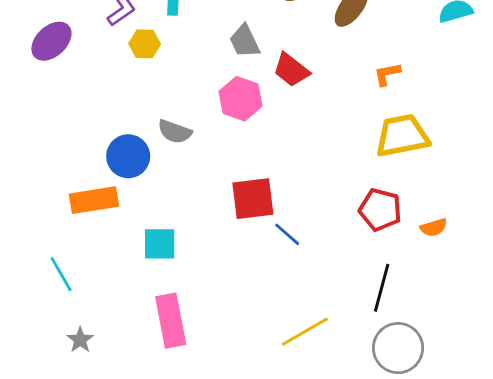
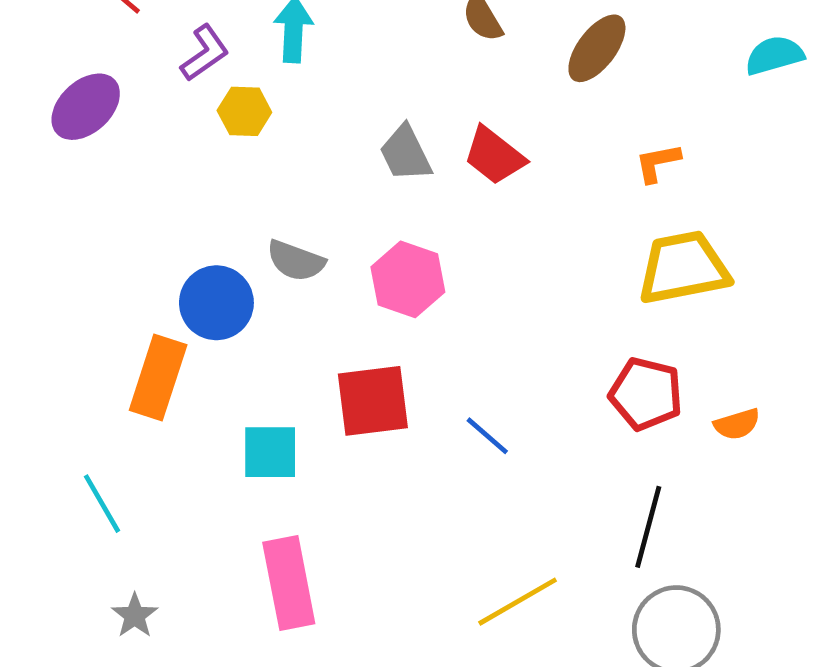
gray trapezoid: (245, 41) -> (406, 153), moved
pink hexagon: (240, 99) -> (408, 279), moved
red square: (253, 199) -> (373, 401), moved
orange rectangle: (94, 200) -> (158, 377), turned -63

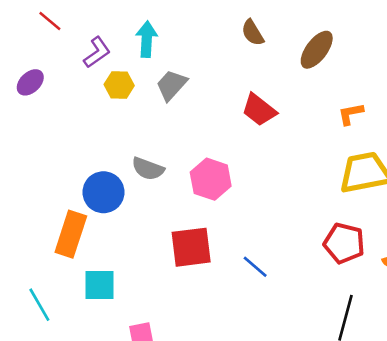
purple ellipse: (86, 107) -> (30, 82), size x0.7
gray trapezoid: (406, 153) -> (171, 85), moved, turned 68
cyan square: (270, 452) -> (100, 285), moved

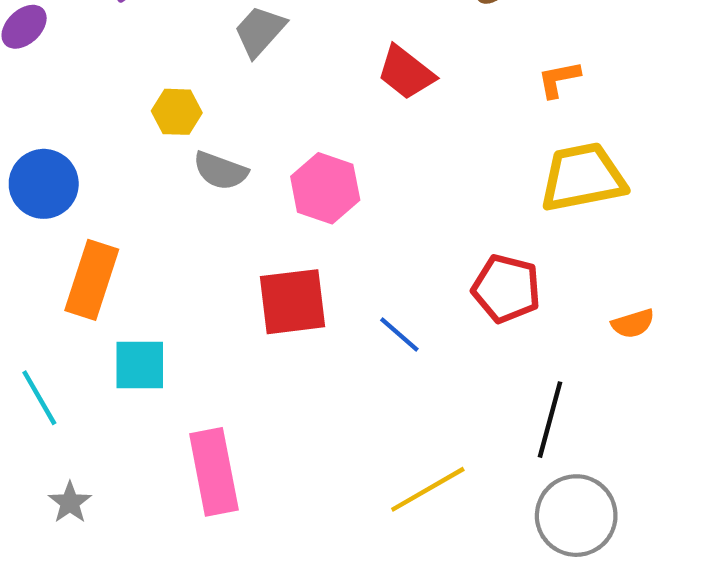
yellow hexagon: (119, 85) -> (177, 112), moved
blue circle: (103, 192) -> (44, 184), moved
red pentagon: (344, 243) -> (506, 289), moved

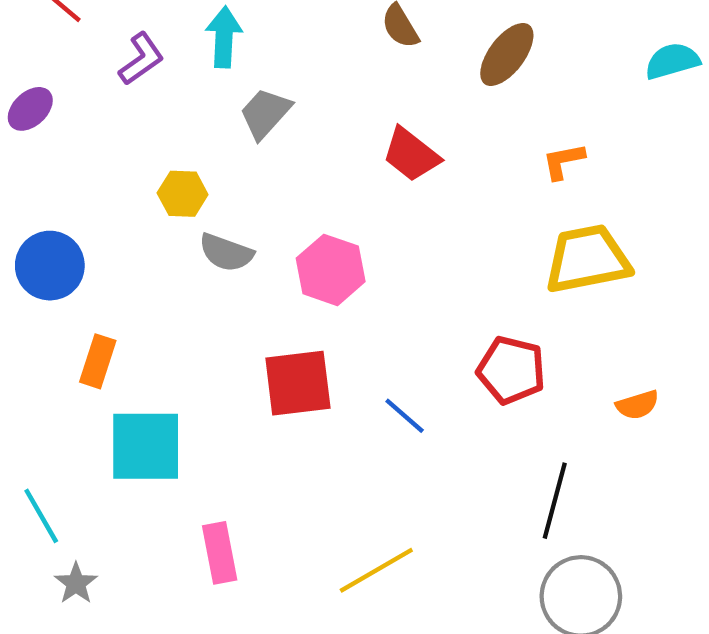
orange rectangle: (92, 280) -> (98, 361), size x0.7
cyan square: (140, 365) -> (146, 446), size x1.4
cyan line: (39, 398) -> (41, 516), moved
pink rectangle: (214, 472) -> (220, 553), size x0.7
yellow line: (428, 489) -> (376, 570), moved

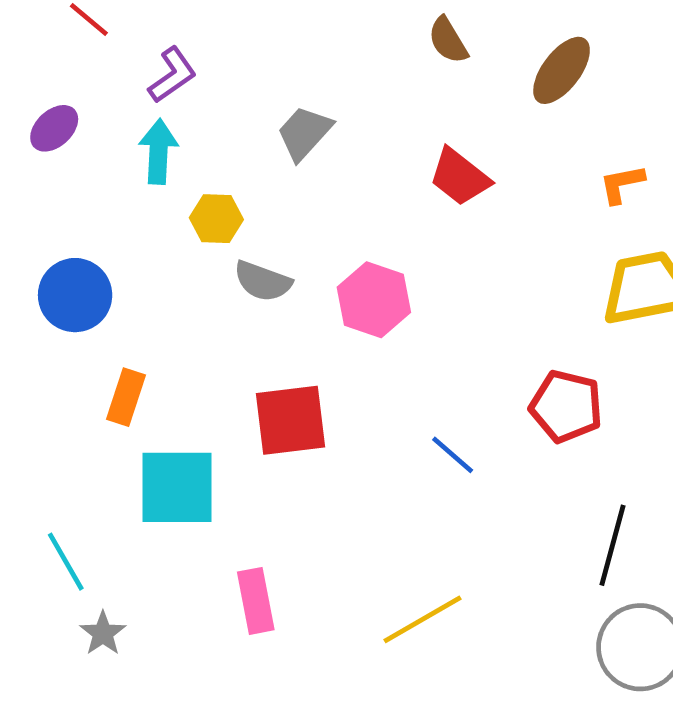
cyan arrow: (224, 37) -> (158, 151), moved
red square: (298, 383) -> (290, 420), moved

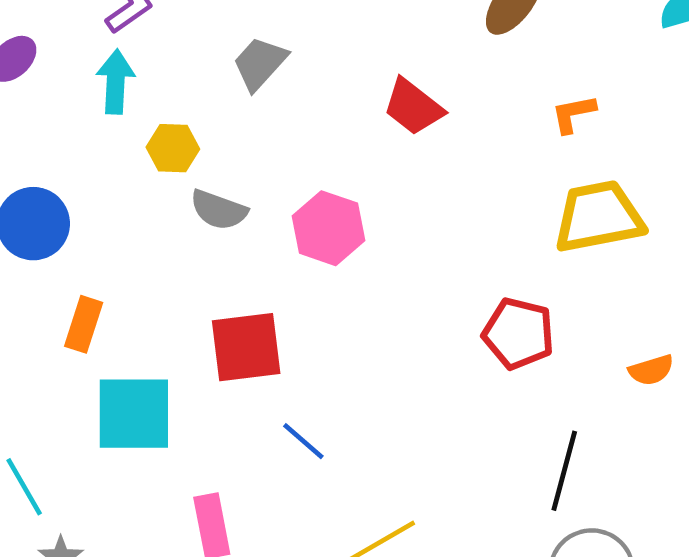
blue line: (453, 455) -> (303, 441), moved

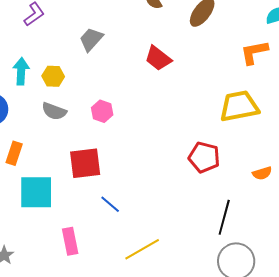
cyan arrow: (116, 82) -> (21, 71), moved
orange L-shape: (573, 114) -> (254, 52), moved, size x1.4
gray semicircle: (219, 210) -> (54, 111), moved
pink hexagon: (329, 228) -> (102, 111), moved, size x0.7

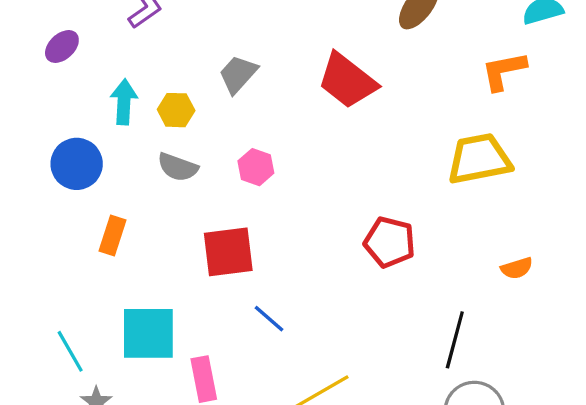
gray trapezoid: (91, 39) -> (238, 74), moved
red trapezoid: (158, 58) -> (347, 81), size x1.4
red pentagon: (204, 157) -> (390, 242), moved
cyan square: (36, 192) -> (148, 333), moved

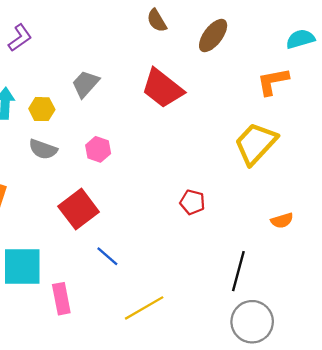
yellow trapezoid: (479, 159) -> (256, 144), turned -36
red pentagon: (390, 242) -> (192, 202), size x0.7
red square: (228, 252) -> (79, 209), turned -30

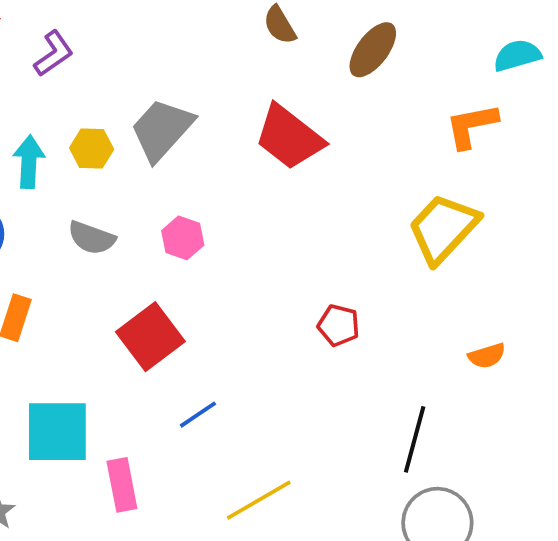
gray trapezoid: (85, 84) -> (162, 130), size x1.4
yellow hexagon: (42, 109) -> (92, 149), moved
blue line: (107, 256) -> (198, 415), turned -75

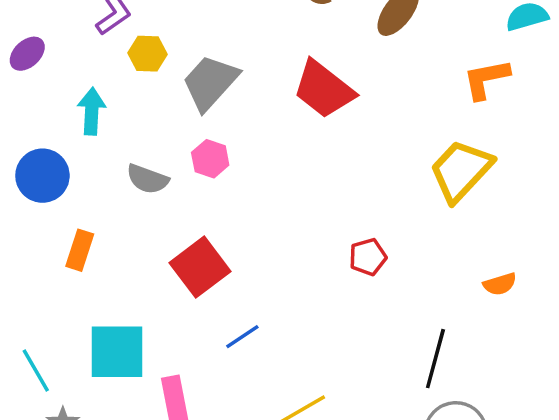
yellow hexagon: (92, 149) -> (148, 54), moved
pink hexagon: (183, 238) -> (210, 159), moved
red pentagon: (339, 325) -> (368, 257), turned -30

